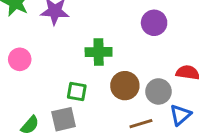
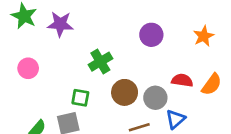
green cross: (99, 52) -> (100, 62), turned -30

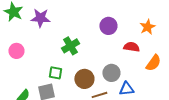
red semicircle: (182, 80) -> (131, 47), moved
brown circle: (125, 92) -> (84, 79), moved
blue triangle: (175, 119) -> (126, 89), turned 35

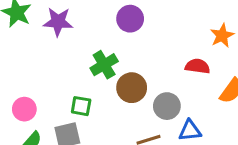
purple circle: (108, 26) -> (130, 19), moved
pink circle: (16, 51) -> (24, 109), moved
brown circle: (84, 79) -> (132, 88), moved

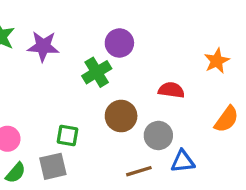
green cross: (104, 65) -> (97, 72), moved
red semicircle: (198, 66) -> (171, 90), moved

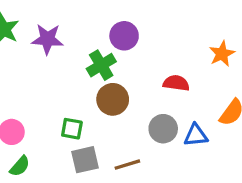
brown circle: (121, 116) -> (113, 99), moved
blue triangle: (183, 161) -> (196, 135), moved
gray square: (53, 166) -> (85, 160), moved
brown line: (139, 171) -> (127, 165), moved

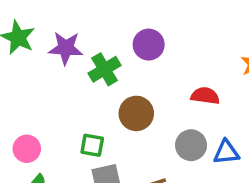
green cross: (101, 65) -> (104, 69), moved

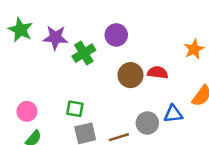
brown circle: (136, 113) -> (130, 75), moved
gray circle: (191, 145) -> (147, 123), moved

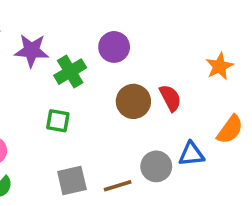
red semicircle: (158, 72) -> (170, 98), turned 54
green square: (75, 109) -> (58, 121), moved

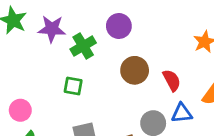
red semicircle: (170, 98) -> (172, 80), moved

